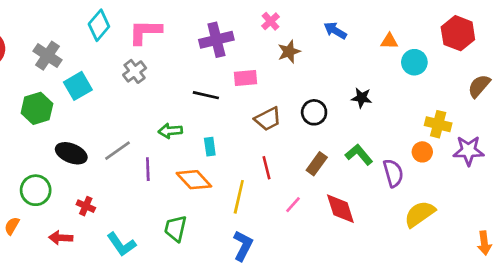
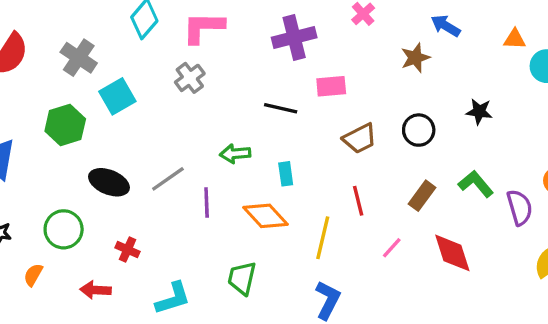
brown star: (289, 52) -> (415, 58), moved
cyan L-shape: (121, 244) -> (173, 298), turned -72

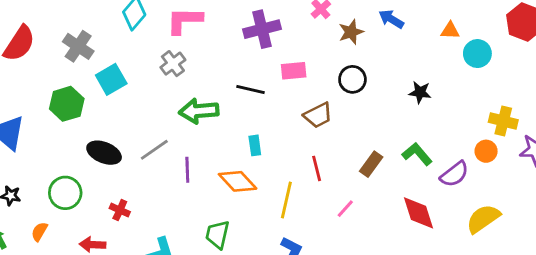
brown star: (415, 58) -> (351, 32), moved
black circle: (419, 130) -> (352, 79), moved
green arrow: (235, 154) -> (199, 111), moved, size x1.5
purple semicircle: (520, 207) -> (454, 174), turned 68
red diamond: (452, 253) -> (419, 213), moved

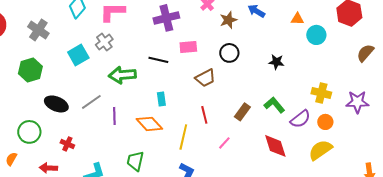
cyan square: (111, 79) -> (78, 55), moved
yellow cross: (503, 121) -> (321, 93), moved
orange circle: (486, 151) -> (325, 122), moved

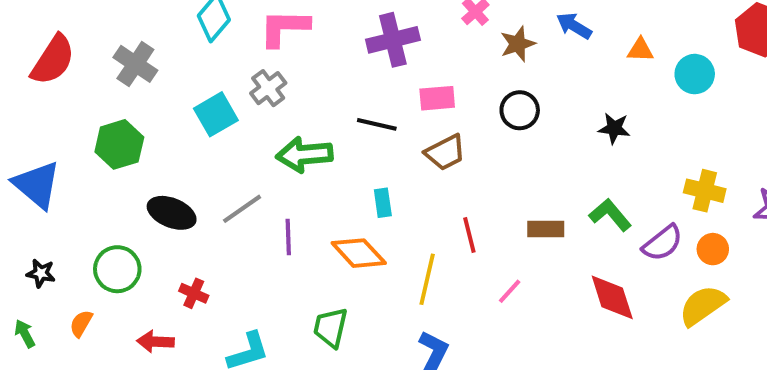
orange triangle: (297, 19) -> (640, 50), moved
brown trapezoid: (205, 78) -> (445, 152), moved
brown rectangle: (242, 112) -> (546, 229), turned 54

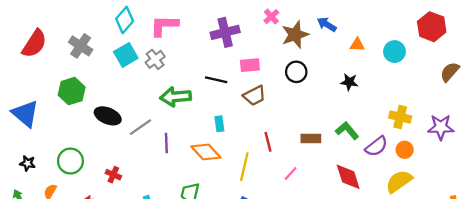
brown star: (518, 44) -> (295, 35), size x1.4
orange triangle: (640, 50) -> (357, 45), moved
cyan square: (216, 114) -> (126, 55), moved
black ellipse: (172, 213) -> (108, 116), moved

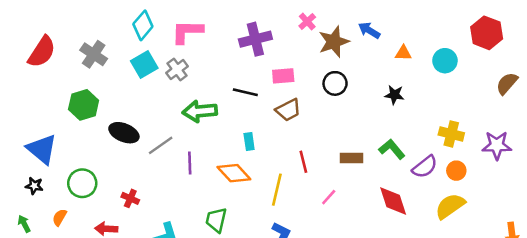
blue triangle: (25, 114) -> (42, 149), moved

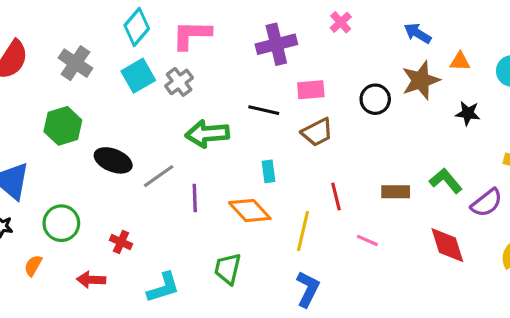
brown star: (334, 42) -> (421, 80), moved
black star: (394, 95) -> (468, 113), moved
pink line: (329, 197) -> (367, 240), turned 72

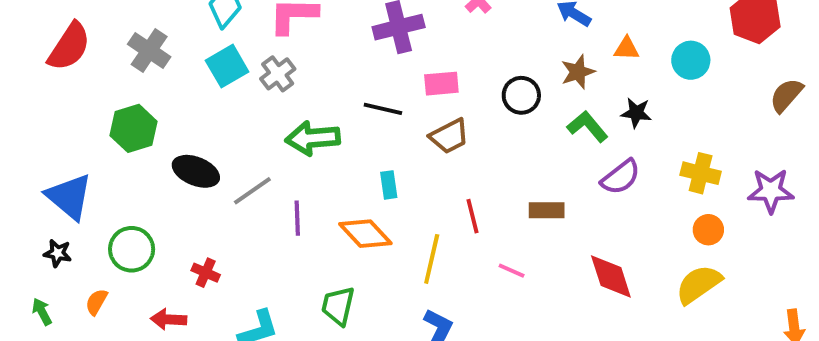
brown star: (421, 80) -> (578, 72), size x0.7
green L-shape: (446, 181) -> (588, 126), moved
purple semicircle: (487, 203) -> (621, 177), moved

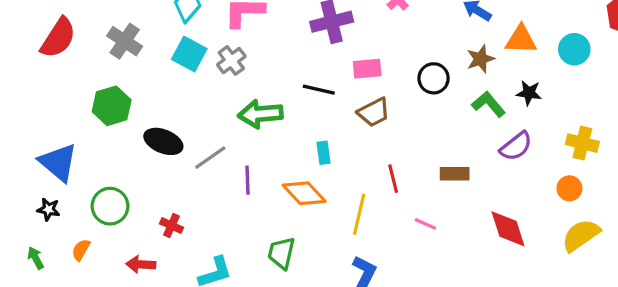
orange triangle: (627, 49) -> (521, 39), size x1.5
cyan square: (227, 66) -> (189, 54), turned -32
orange circle: (708, 230) -> (569, 188), moved

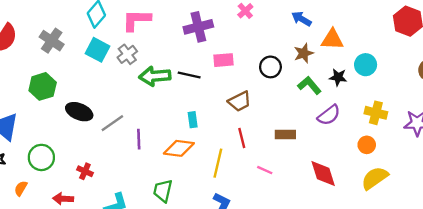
cyan circle: (574, 49) -> (366, 65), moved
brown trapezoid: (374, 112) -> (240, 101), moved
green arrow: (260, 114) -> (155, 76), moved
orange diamond: (304, 193) -> (179, 148), turned -40

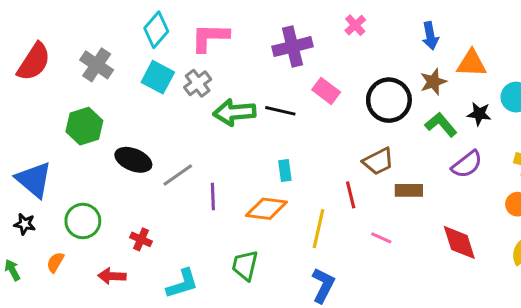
blue arrow: (301, 19) -> (430, 36), turned -132
pink rectangle: (224, 60) -> (326, 91), turned 42
black circle: (270, 67) -> (389, 100), size x1.5
brown trapezoid: (240, 101) -> (378, 161), moved

